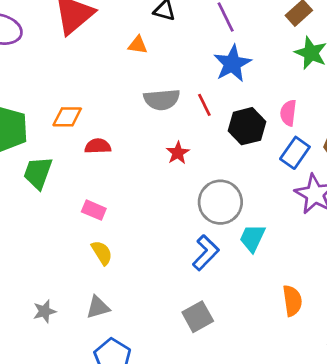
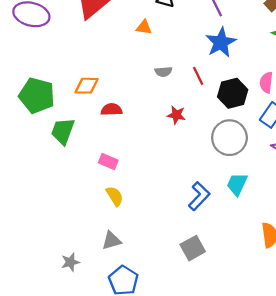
gray semicircle: (162, 100) -> (163, 72), size x0.6
red star: (178, 153) -> (176, 115), turned -30
gray circle: (220, 202) -> (229, 138), moved
gray star: (45, 311) -> (70, 262), moved

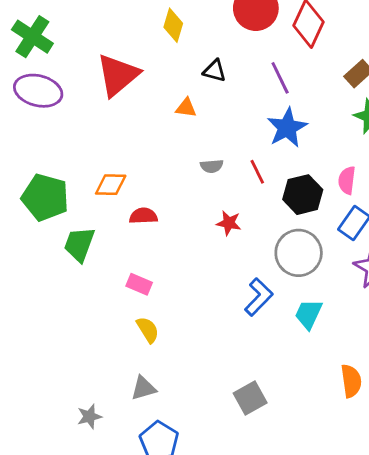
blue L-shape: (199, 196) -> (259, 297), moved

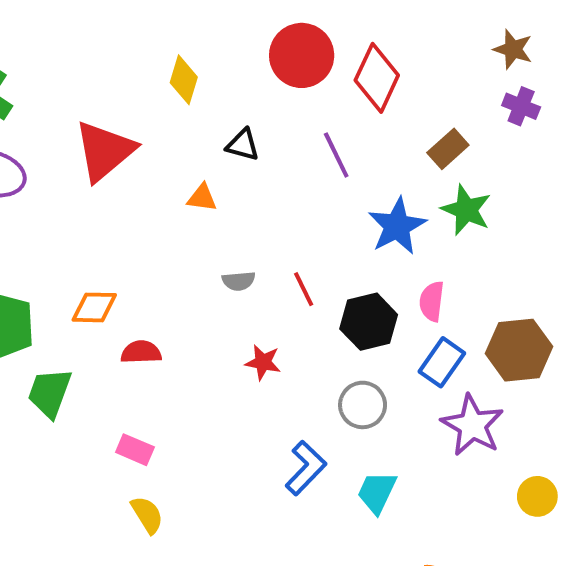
blue star: (287, 128) -> (397, 226), moved
gray circle: (299, 253) -> (363, 405), size x0.7

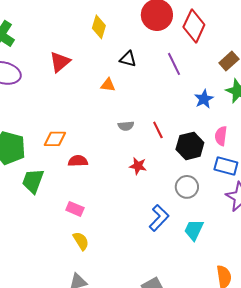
red triangle: (104, 151) -> (60, 62), size x0.7
blue star: (397, 226) -> (204, 99), size x0.7
blue rectangle: (442, 362) -> (226, 166), turned 70

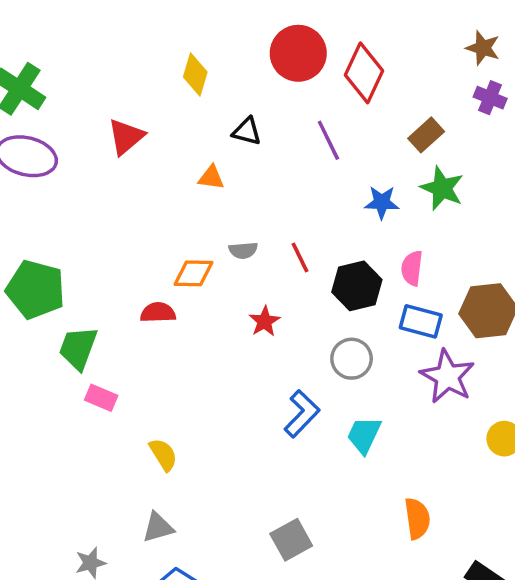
blue star: (204, 99) -> (382, 202), turned 30
orange diamond: (55, 139) -> (193, 273), moved
red star: (138, 166) -> (265, 321), turned 30
pink rectangle: (75, 209) -> (101, 398), moved

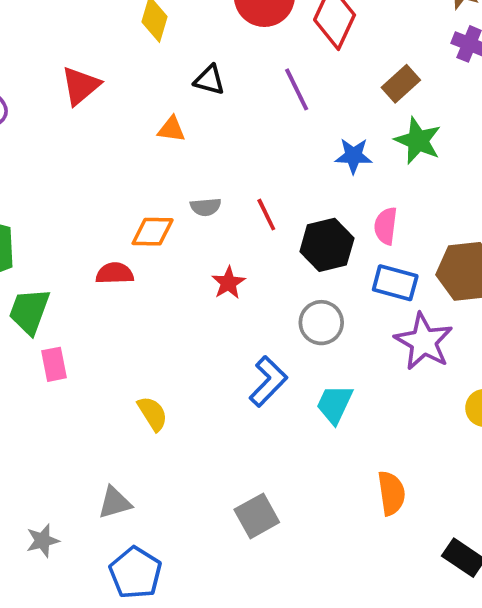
pink rectangle: (101, 398) -> (54, 364), turned 56
yellow semicircle: (163, 455) -> (153, 414), moved

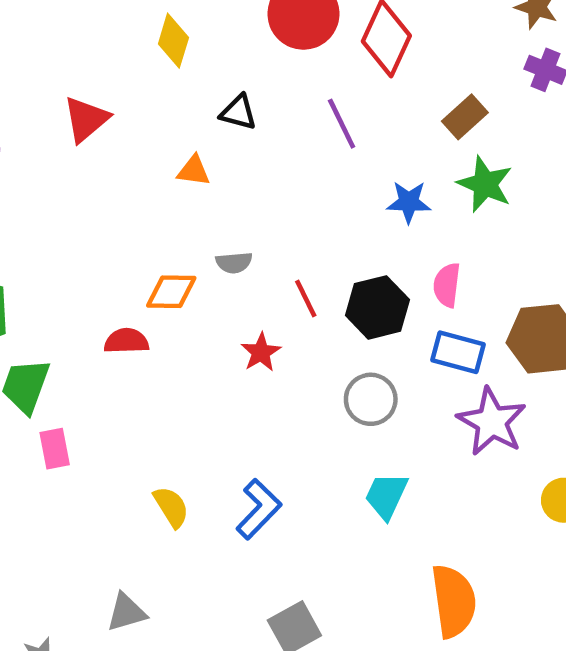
red line: (266, 215) -> (306, 298), moved
blue L-shape: (268, 381) -> (259, 509), moved
orange semicircle: (391, 493) -> (454, 601), size x1.4

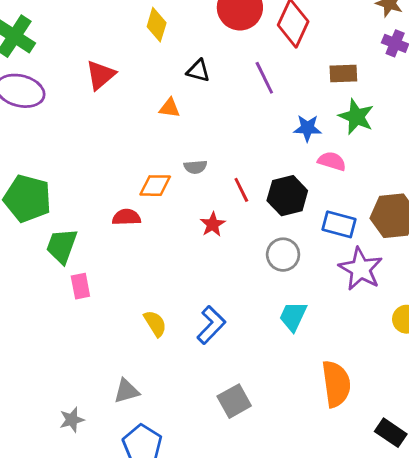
brown rectangle: (465, 117) -> (343, 74), turned 40
pink semicircle: (447, 285) -> (332, 161), moved, turned 100

